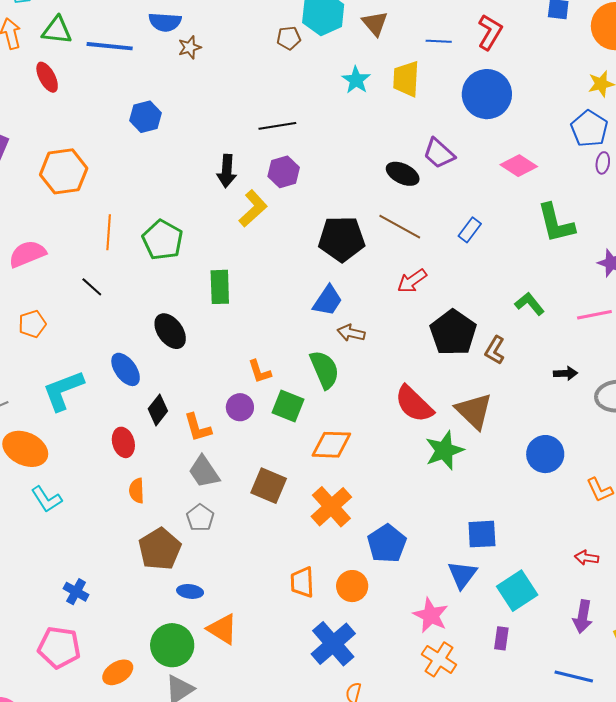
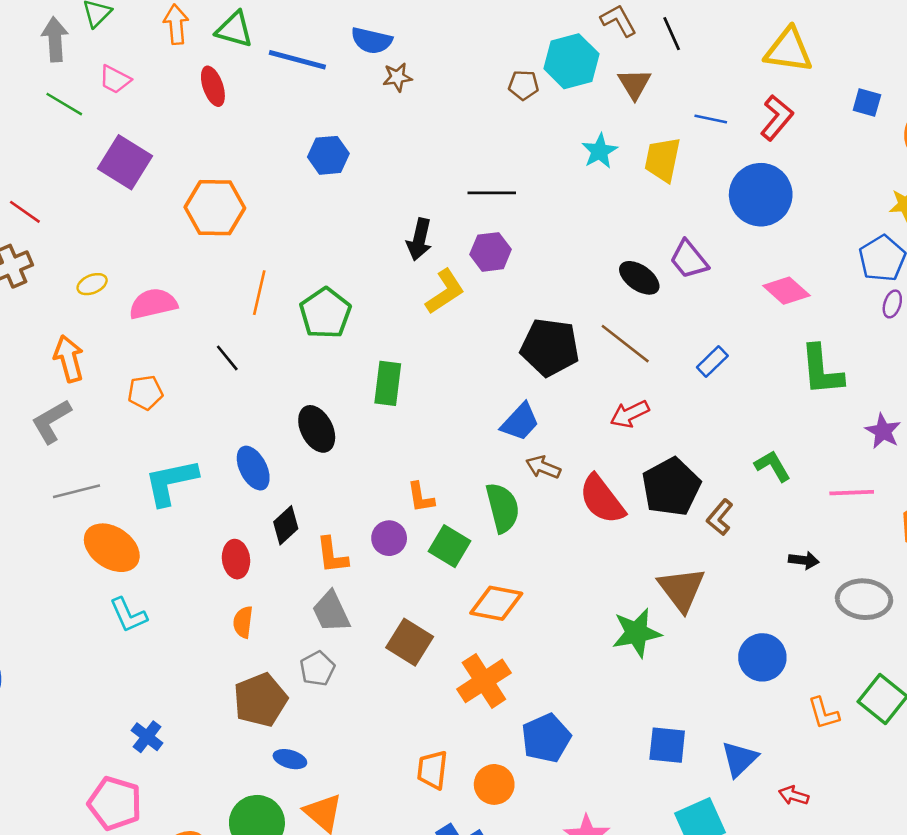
red semicircle: (414, 404) -> (602, 499), moved
blue triangle: (462, 575) -> (739, 759), moved

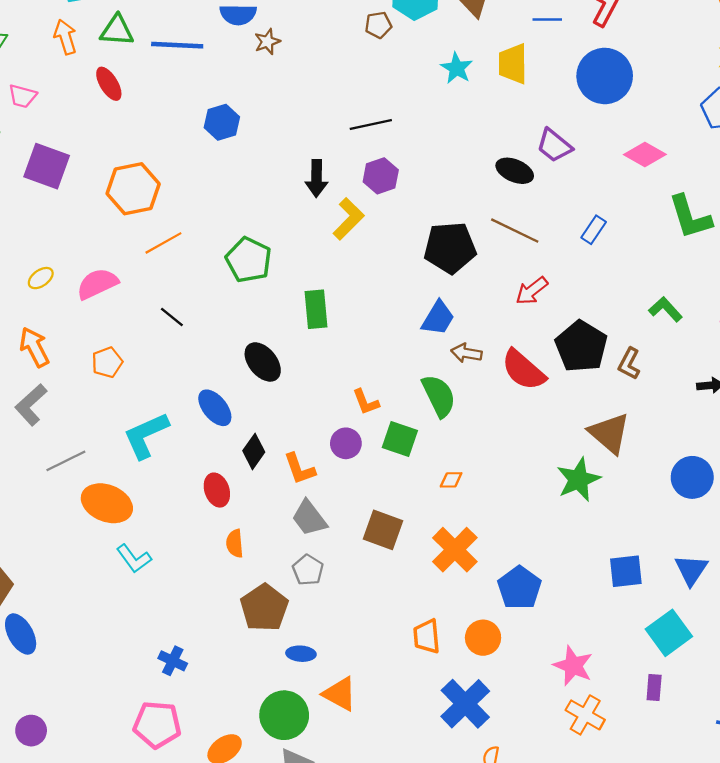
orange line: (259, 293) -> (163, 243), moved, turned 60
orange diamond: (496, 603) -> (451, 480), size x0.5

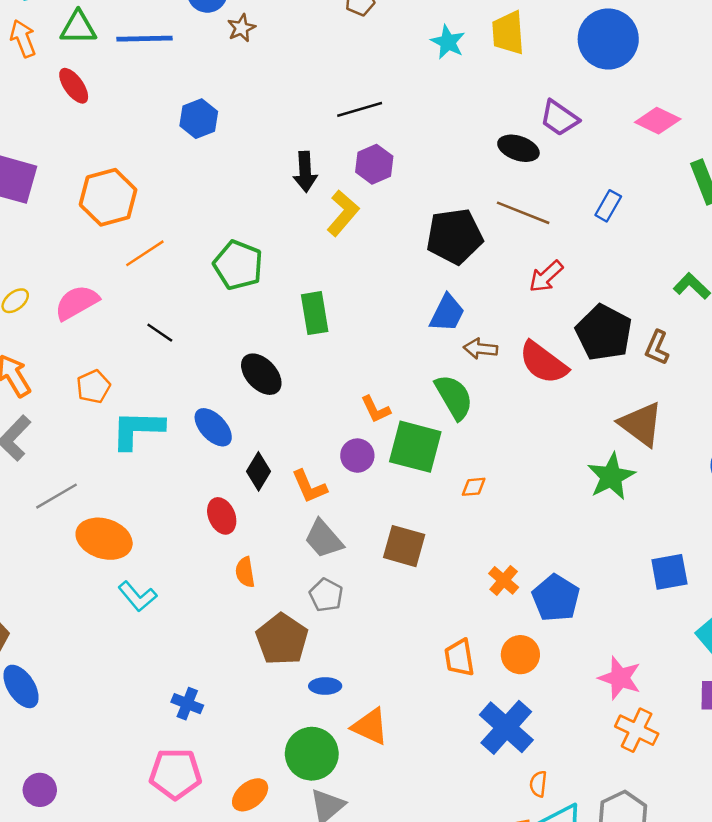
cyan L-shape: (146, 435) -> (137, 430), moved, turned 30
green square: (400, 439) -> (415, 447), size x1.4
orange cross: (455, 550) -> (504, 580), moved, size x0.6

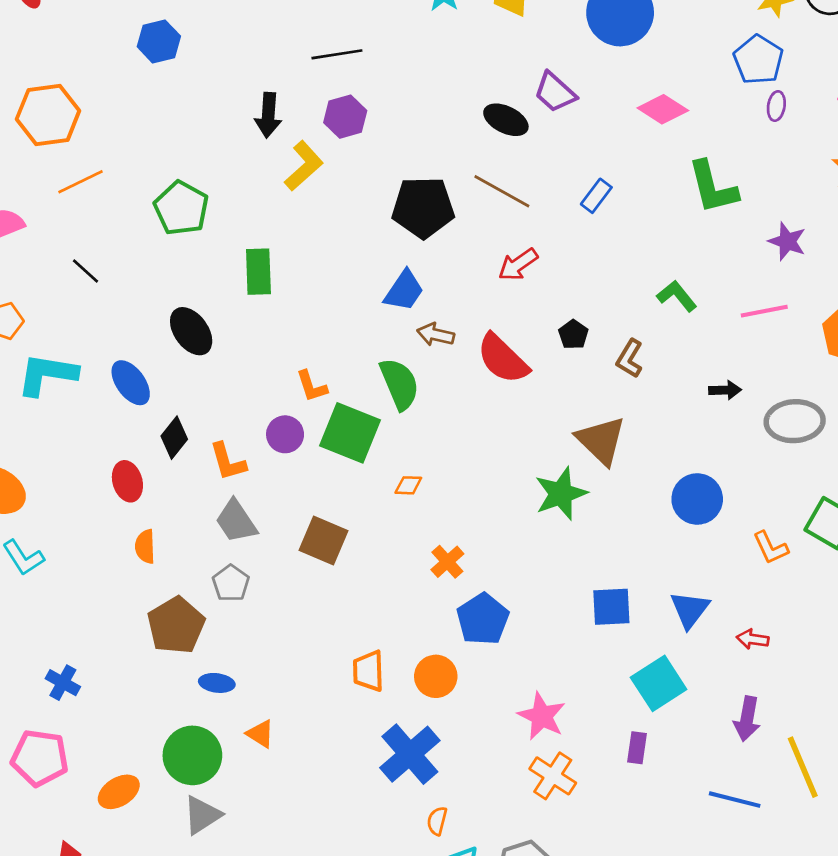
black pentagon: (604, 333) -> (573, 334), size x0.5
orange cross: (504, 580) -> (447, 562), moved
orange triangle: (370, 726) -> (260, 734), size x0.7

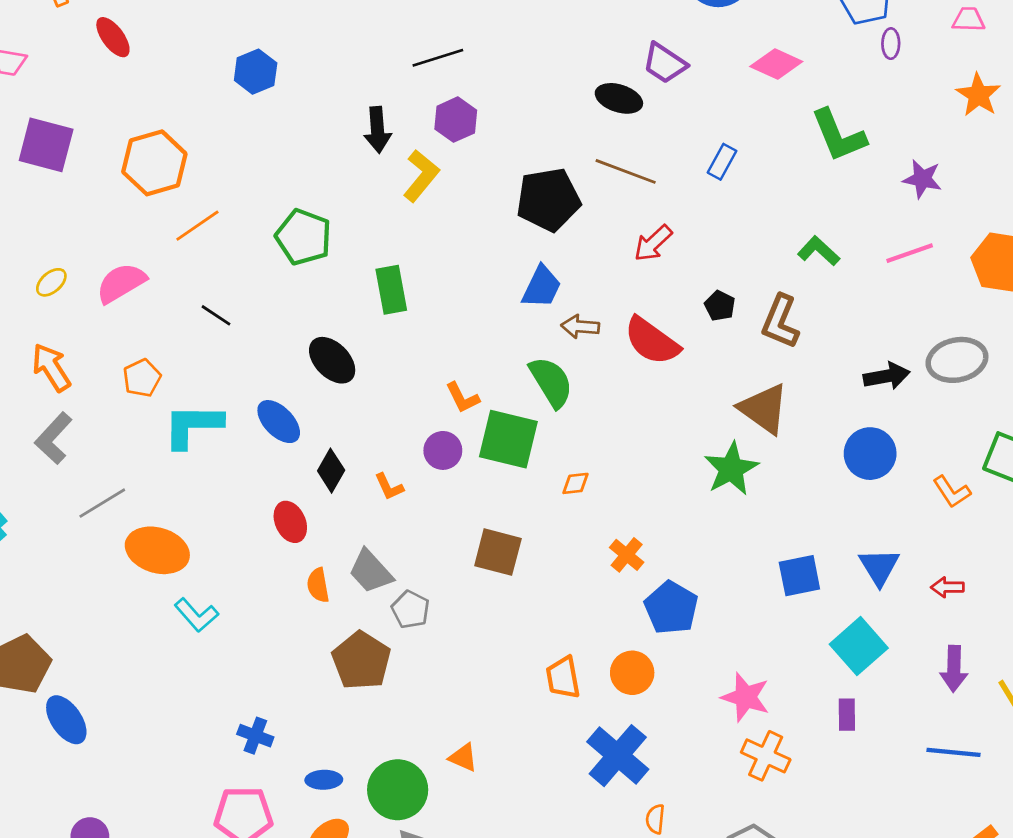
brown L-shape: (630, 359) -> (780, 322), size x1.4
black arrow: (725, 390) -> (887, 376), moved, size x1.4
orange L-shape: (228, 462) -> (389, 487), size x0.7
gray trapezoid: (236, 521) -> (371, 571), moved
blue ellipse: (217, 683) -> (324, 780), moved

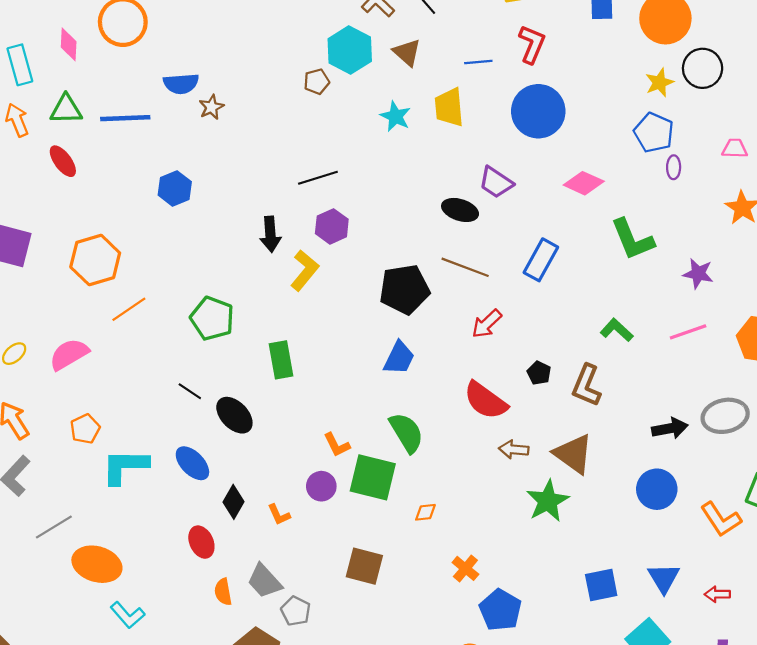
blue rectangle: (722, 162) -> (541, 260), size x1.5
black line: (216, 315) -> (190, 391), moved
brown arrow: (580, 327) -> (514, 449), moved
orange L-shape: (952, 492) -> (721, 519), size x1.4

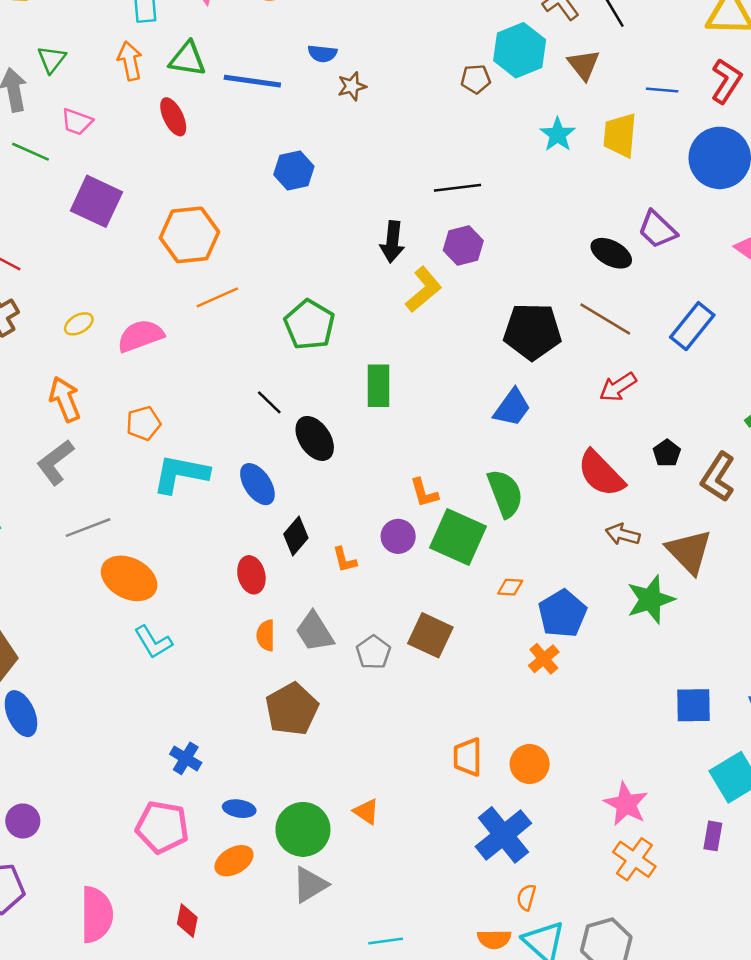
blue semicircle: (181, 84) -> (322, 54), size x0.7
blue pentagon: (500, 610) -> (562, 614), moved
gray pentagon: (296, 611) -> (373, 652), moved

